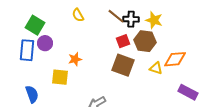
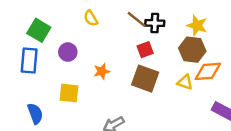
yellow star: (154, 20) -> (197, 25), moved
brown hexagon: (145, 41) -> (192, 50), moved
purple circle: (45, 43) -> (68, 52), moved
orange star: (75, 59) -> (102, 71), moved

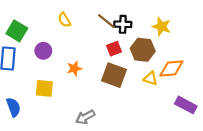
brown hexagon: (192, 50) -> (143, 50), moved

